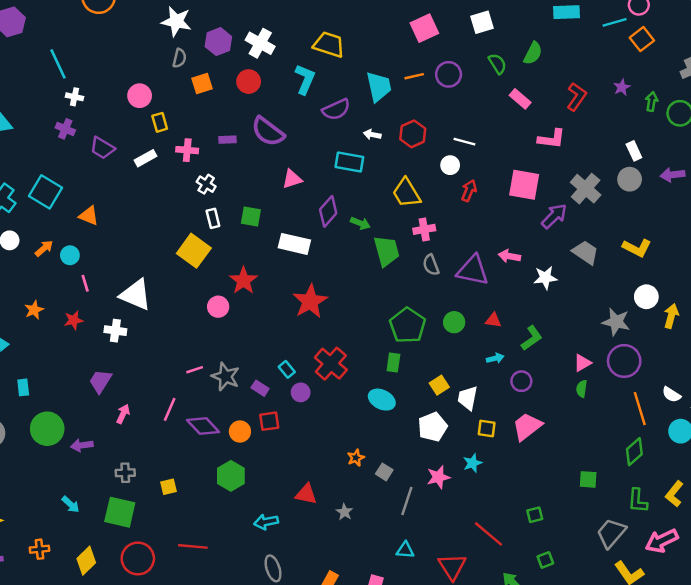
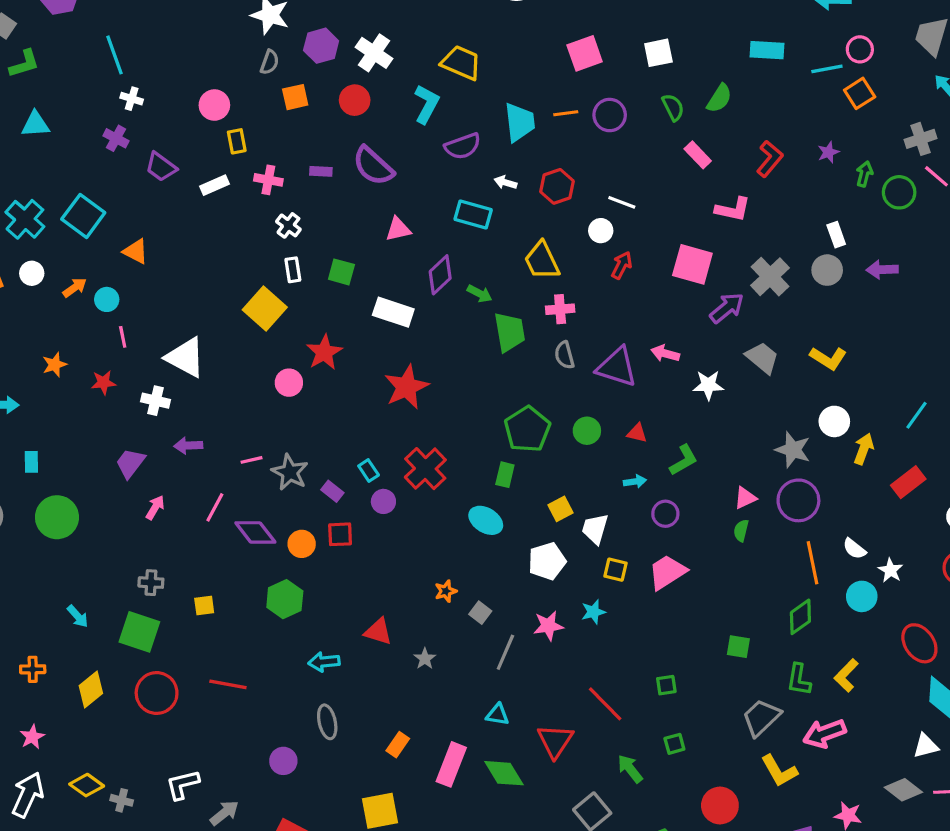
purple arrow: (82, 445) -> (188, 446), moved

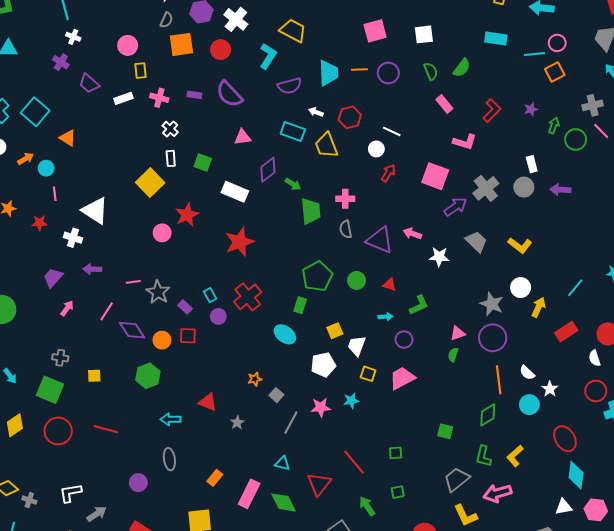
orange square: (295, 97) -> (181, 44), size x1.4
yellow trapezoid: (542, 261) -> (326, 145), moved

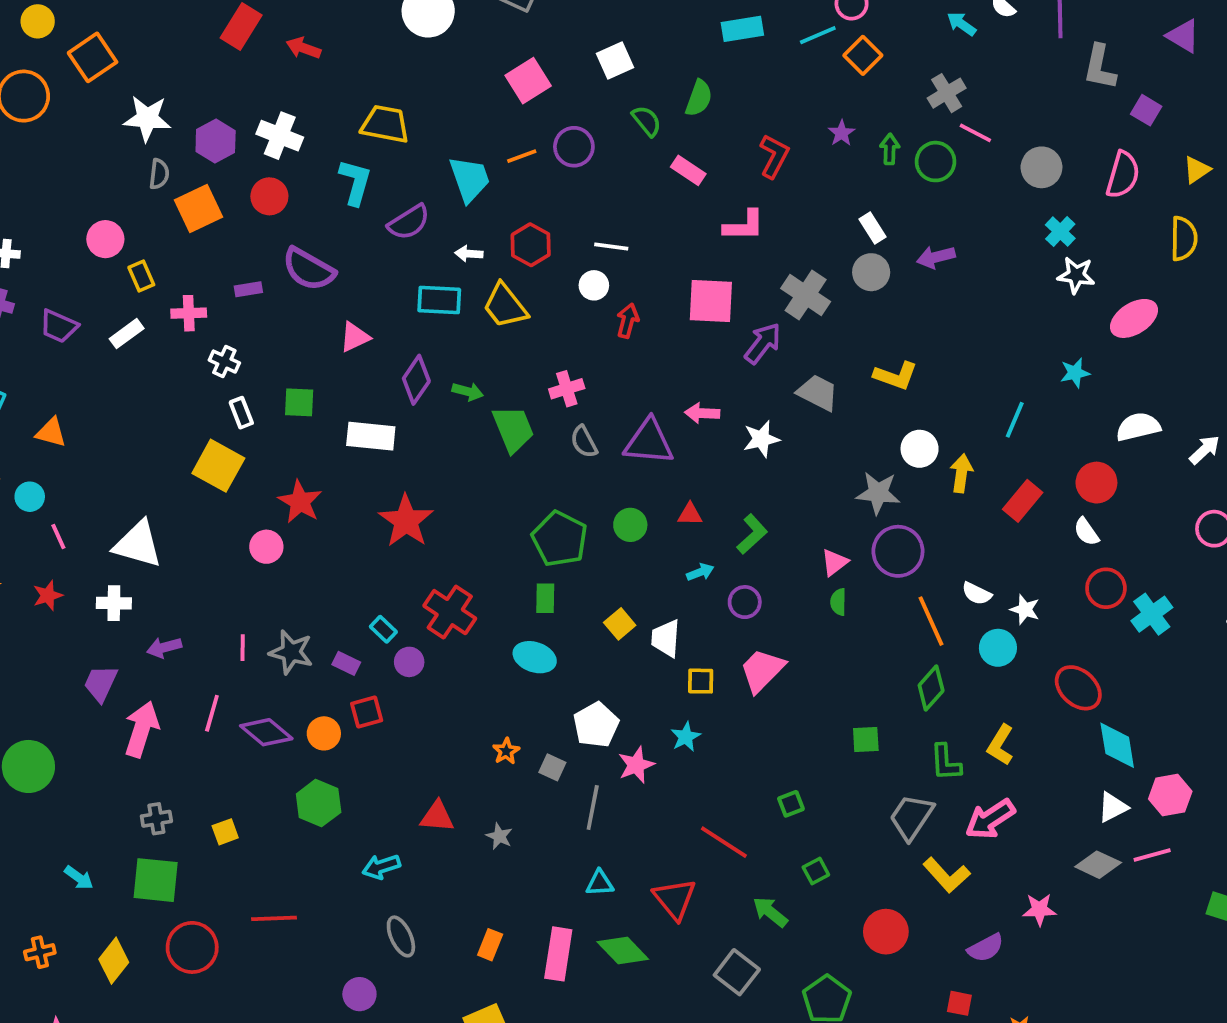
pink line: (133, 282) -> (243, 648), turned -64
pink arrow: (67, 308) -> (142, 729), size x1.8
white pentagon: (323, 365) -> (596, 725), moved

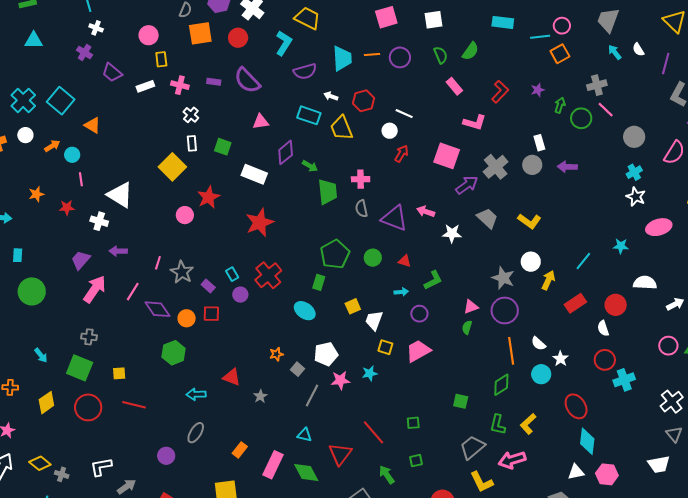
yellow square: (225, 832) -> (119, 373), moved
gray ellipse: (401, 936) -> (196, 433), turned 40

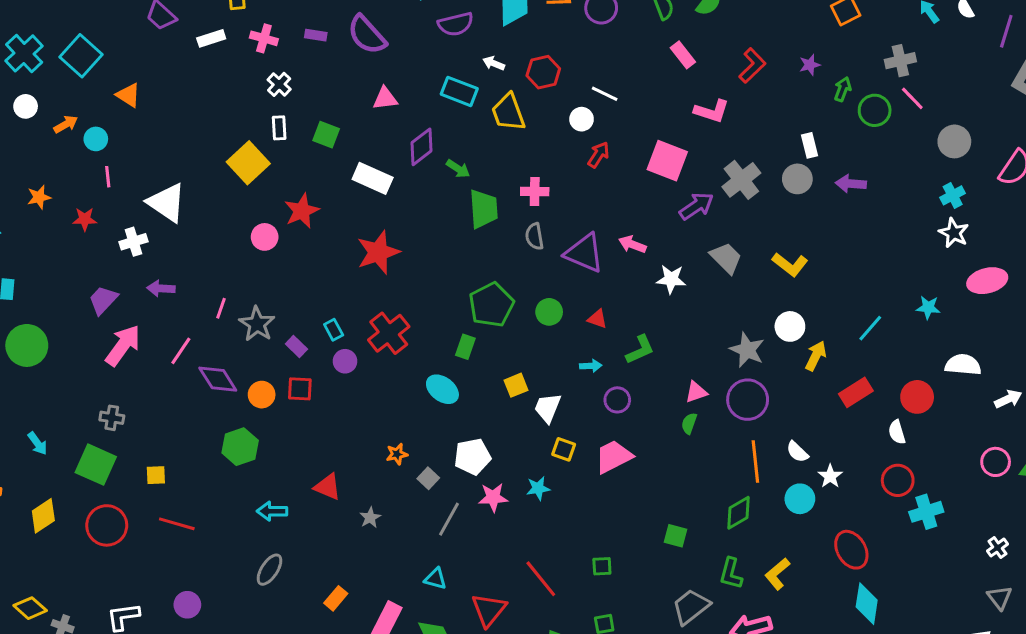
white cross: (99, 221) -> (134, 242), turned -36
white cross: (672, 402) -> (998, 548), size x0.6
purple circle: (166, 456) -> (187, 605), moved

